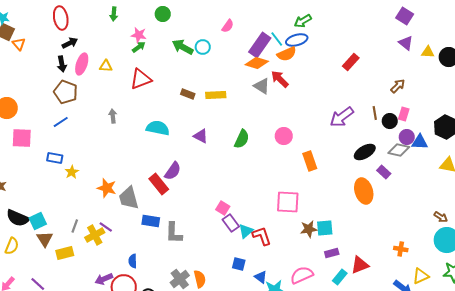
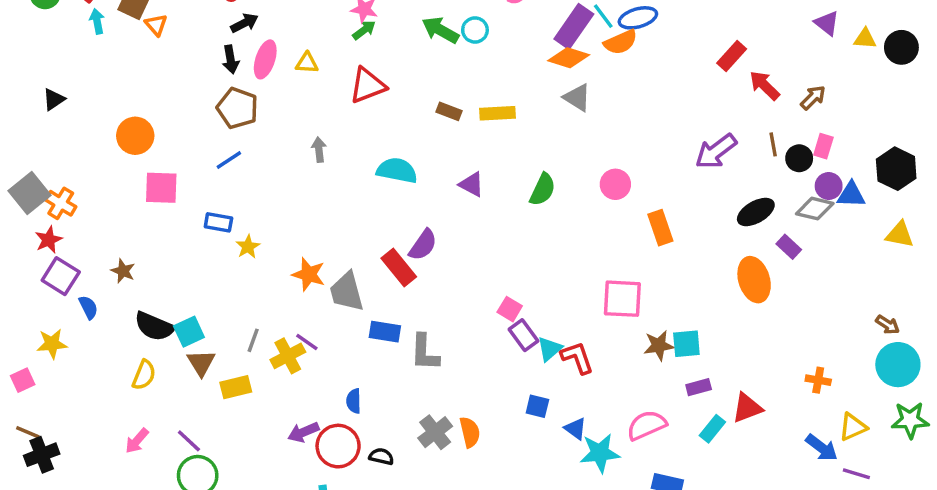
red arrow: (280, 79) -> (764, 85), moved

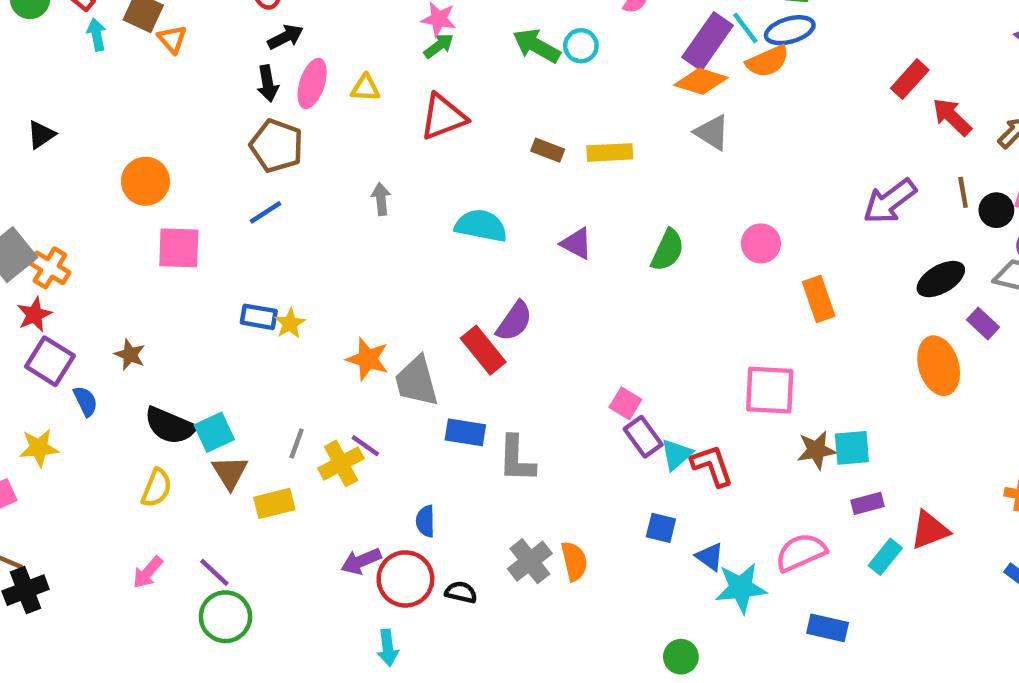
blue rectangle: (218, 222) -> (259, 317), moved

